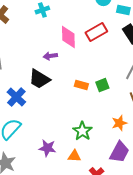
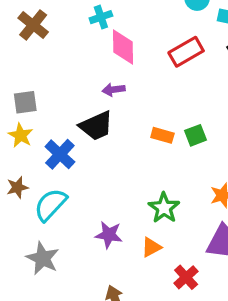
pink diamond: (68, 37) -> (123, 47), moved
black trapezoid: (39, 79) -> (96, 126), turned -55
orange triangle: (74, 156) -> (151, 247), turned -32

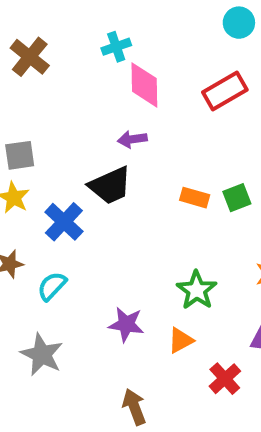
cyan semicircle: (50, 205) -> (52, 286), size x0.7

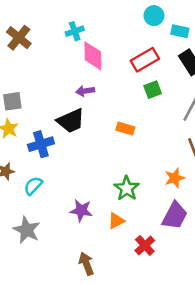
green square: (237, 198) -> (153, 90), moved
blue cross: (64, 222) -> (41, 144), turned 30

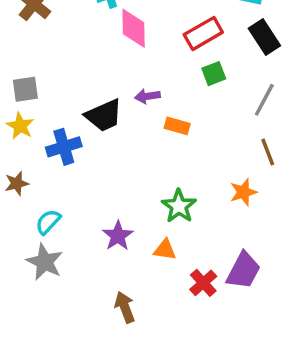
purple arrow: (85, 91) -> (147, 96), moved
cyan semicircle: (33, 186) -> (48, 222), moved
purple star: (81, 210) -> (118, 236), turned 30
purple trapezoid: (175, 216) -> (243, 271), moved
orange triangle: (116, 221) -> (165, 250), turned 36

